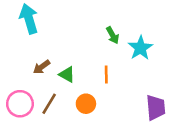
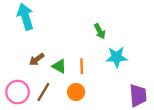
cyan star: (140, 48) -> (117, 57), moved, turned 30
orange line: (106, 75) -> (82, 66), moved

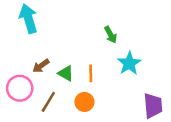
cyan star: (117, 57) -> (129, 63), turned -30
pink circle: (18, 92) -> (20, 88), moved

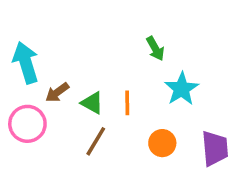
cyan arrow: (28, 19) -> (26, 63), moved
brown line: (48, 102) -> (96, 141), moved
orange circle: (84, 102) -> (162, 143), moved

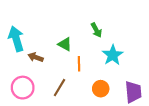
brown arrow: (57, 92) -> (36, 57), turned 56
green triangle: (92, 103) -> (65, 44), moved
pink circle: (27, 124) -> (23, 88), moved

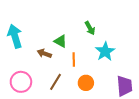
brown arrow: (36, 57) -> (44, 53), moved
orange circle: (101, 89) -> (86, 83), moved

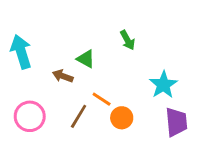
cyan star: (105, 51) -> (163, 85), moved
orange line: (74, 60) -> (102, 99), moved, turned -56

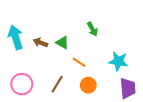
brown arrow: (63, 76) -> (41, 43), moved
cyan star: (163, 85) -> (118, 61), turned -30
orange line: (102, 99) -> (79, 62), moved

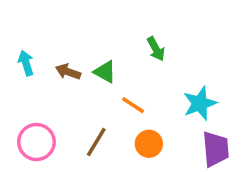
cyan arrow: (16, 37) -> (26, 63), size x0.6
cyan star: (118, 61) -> (200, 103), turned -30

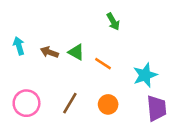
green arrow: (156, 49) -> (113, 22), moved
orange line: (133, 105) -> (103, 64), moved

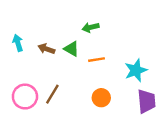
green arrow: (113, 22) -> (91, 27), moved, turned 105
orange line: (103, 64) -> (96, 60), turned -42
brown line: (70, 103) -> (52, 94), moved

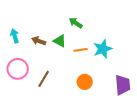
green arrow: (91, 27) -> (76, 23), turned 48
cyan star: (136, 70) -> (103, 49), moved
pink circle: (25, 97) -> (18, 69), moved

